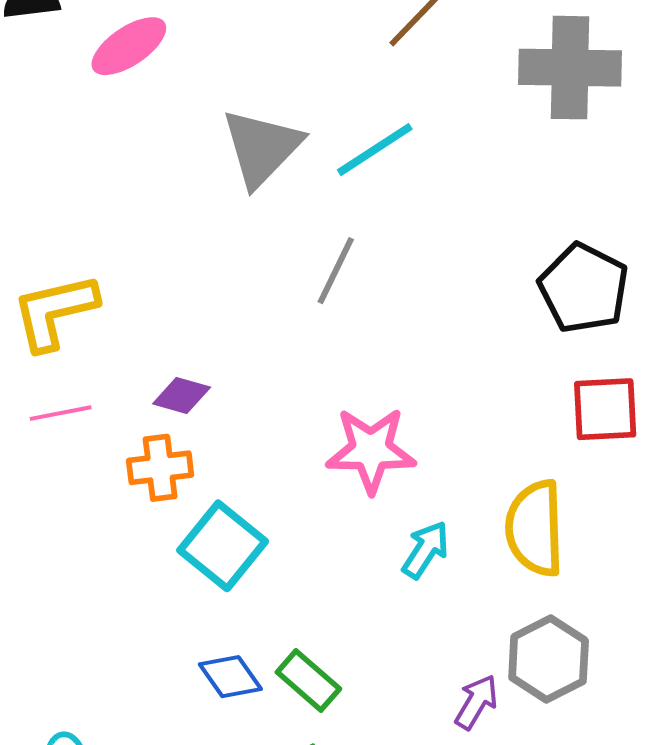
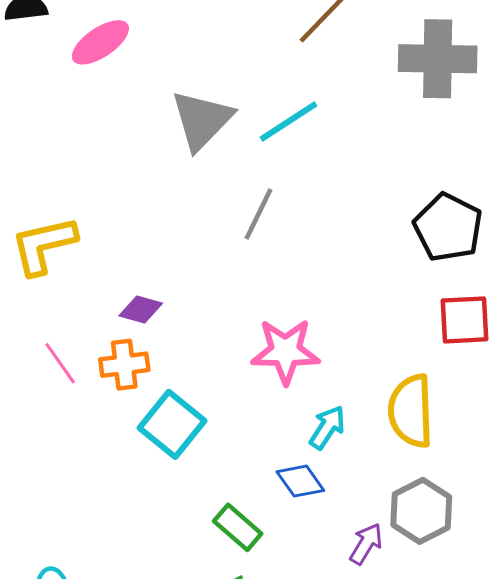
pink line: (61, 413) -> (60, 363), moved, turned 66
blue diamond: (230, 677) -> (300, 481), moved

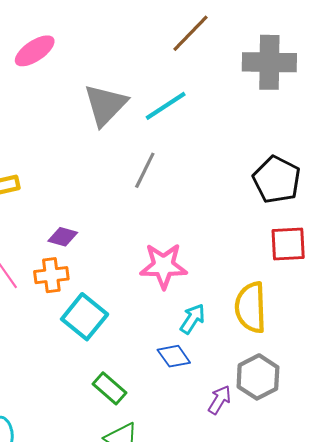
green rectangle: (238, 527) -> (109, 388), moved

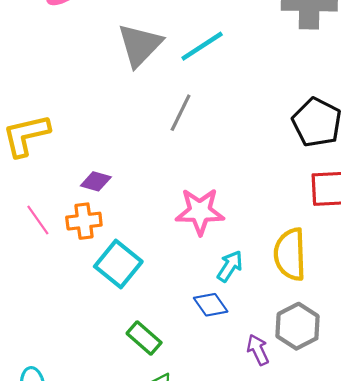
purple arrow: (220, 400) -> (258, 350), turned -56

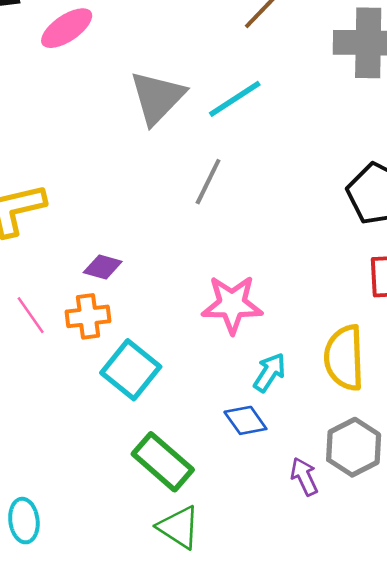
green rectangle: (144, 338) -> (163, 462), size x1.4

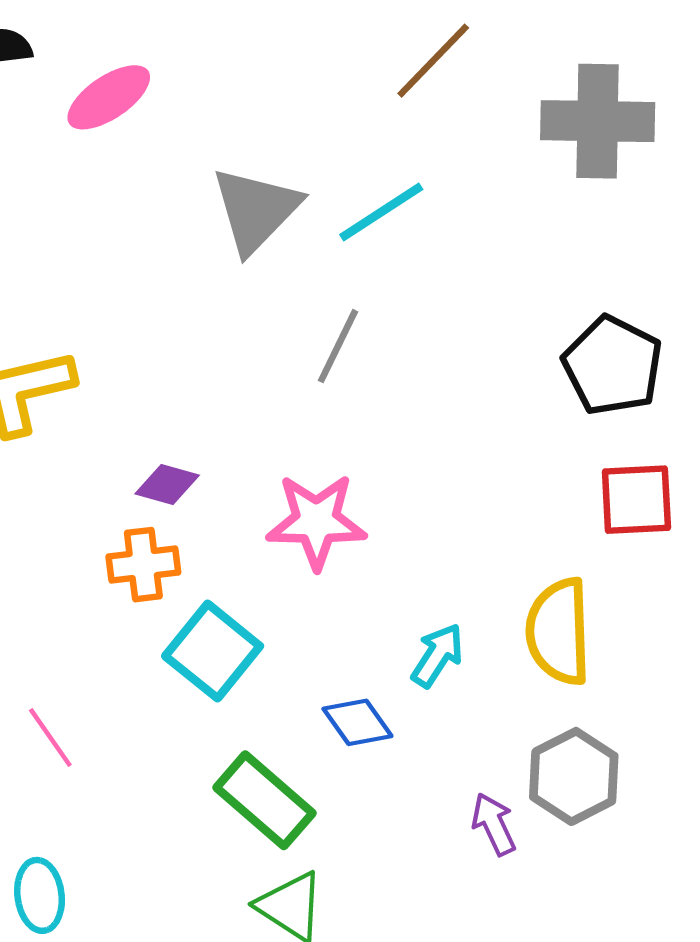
pink star: (232, 304) -> (316, 521), moved
pink line: (31, 315) -> (50, 738), moved
blue diamond: (245, 420) -> (357, 722), moved

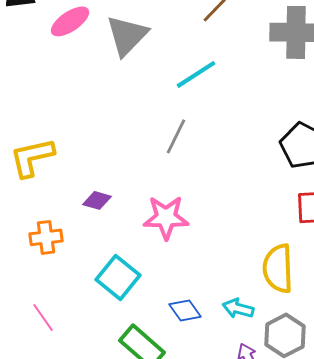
gray triangle: (256, 210) -> (127, 35), moved
orange cross: (143, 565) -> (46, 237), moved
cyan arrow: (437, 655) -> (238, 308), moved, turned -108

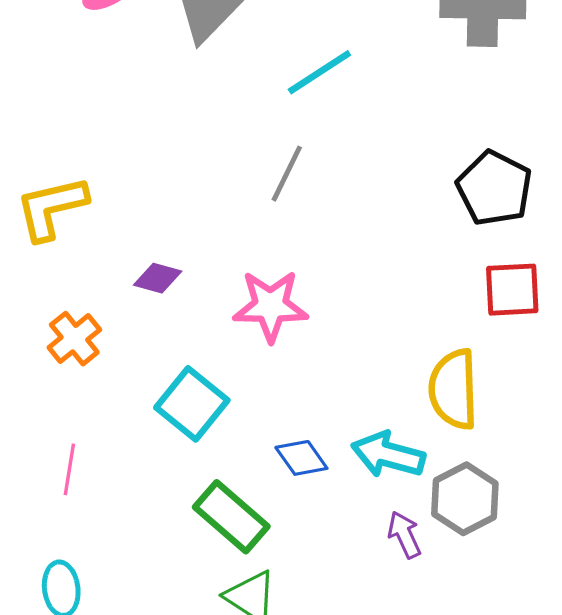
orange cross: (46, 237) -> (74, 339), turned -32
cyan arrow: (238, 308) -> (388, 455), size x1.4
pink line: (43, 317) -> (69, 469), turned 44

